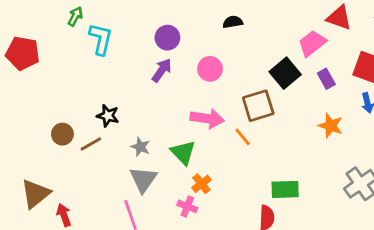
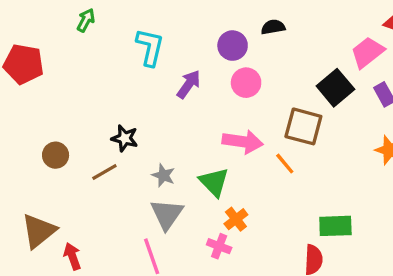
purple circle: (167, 38) -> (233, 46), moved
cyan L-shape: (101, 39) -> (150, 47), moved
brown square: (258, 106) -> (303, 126), turned 32
brown circle: (62, 134) -> (56, 155), moved

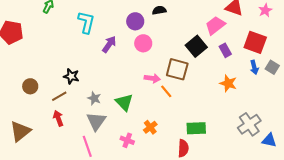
pink arrow: (243, 142) -> (152, 78), moved, size x0.7
orange cross: (236, 219) -> (150, 127), moved
red arrow: (72, 256) -> (58, 118), moved

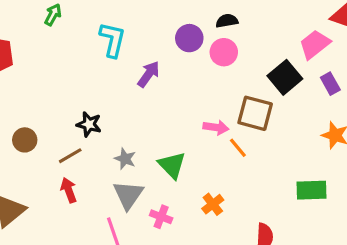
pink circle: (143, 43) -> (224, 52), moved
green rectangle: (196, 128) -> (312, 190), moved
pink cross: (127, 140) -> (161, 217), moved

